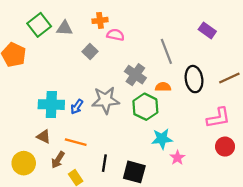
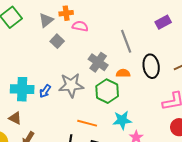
gray triangle: (65, 28) -> (46, 20), moved, turned -42
purple rectangle: (207, 30) -> (163, 22), turned -63
orange line: (76, 142) -> (87, 123), moved

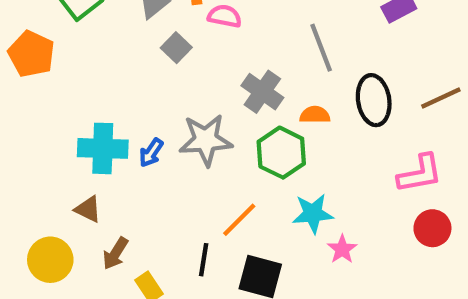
orange line: (87, 123) -> (239, 220), turned -60

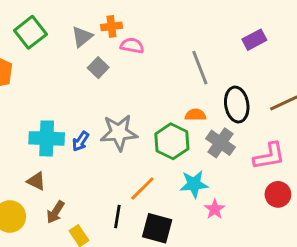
gray cross: (262, 92) -> (221, 143), moved

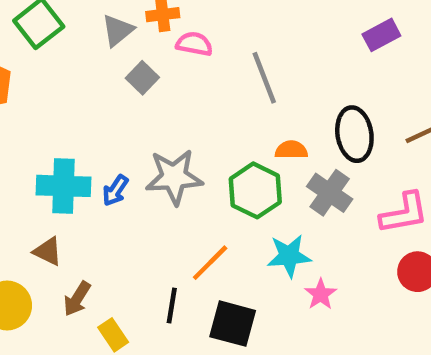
gray line: (200, 68) -> (264, 78), moved

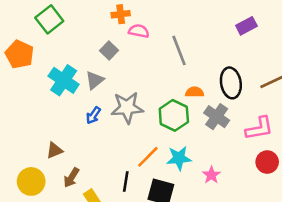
gray triangle: (118, 30) -> (95, 80), moved
cyan cross: (64, 186) -> (64, 80), moved, turned 32
brown triangle: (48, 251) -> (54, 150), turned -48
cyan star: (289, 256) -> (179, 158), moved

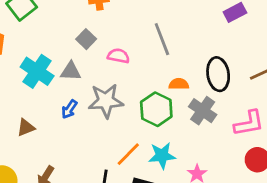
pink semicircle: (139, 31) -> (118, 56), moved
gray triangle: (95, 80) -> (71, 71), turned 42
brown triangle: (54, 150) -> (26, 127), moved

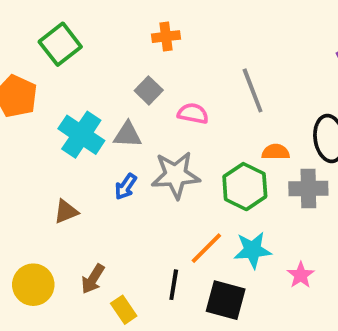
gray cross: (203, 111) -> (308, 189), turned -36

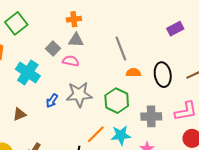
gray square: (149, 90) -> (53, 48), moved
pink semicircle: (193, 113) -> (71, 61), moved
gray triangle: (128, 135) -> (76, 40), moved
orange semicircle: (276, 152) -> (133, 73), moved
gray cross: (308, 189) -> (151, 116), moved

